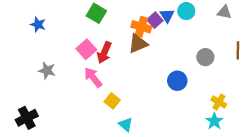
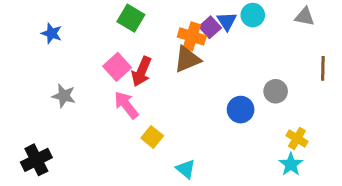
gray circle: (205, 57) -> (276, 91), moved
cyan triangle: (126, 125) -> (186, 169), moved

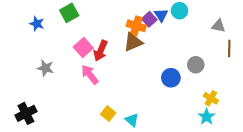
gray triangle: (305, 17) -> (218, 26), moved
green square: (131, 18) -> (69, 13), moved, turned 30
yellow square: (152, 137) -> (108, 113), moved

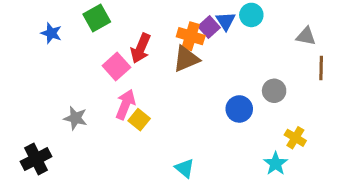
red arrow: (101, 51) -> (141, 48), moved
gray star: (45, 68) -> (75, 118), moved
pink arrow: (90, 74) -> (125, 104), turned 60
yellow square: (108, 113) -> (139, 120), moved
cyan star: (207, 117) -> (276, 164), moved

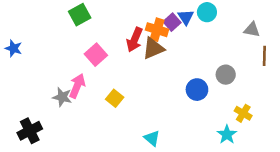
blue star: (51, 33) -> (14, 48), moved
red arrow: (141, 48) -> (135, 40), moved
pink arrow: (125, 104) -> (77, 86), moved

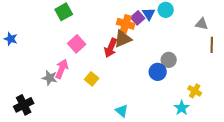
red arrow: (135, 40) -> (111, 48), moved
gray circle: (226, 75) -> (169, 60), moved

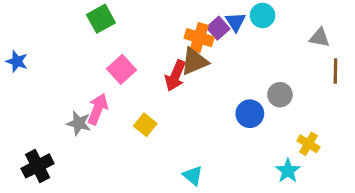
gray circle: (169, 60) -> (280, 95), moved

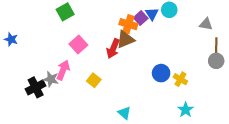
gray circle: (280, 95) -> (216, 61), moved
yellow cross: (308, 144) -> (180, 79), moved
black cross: (38, 166) -> (36, 87), moved

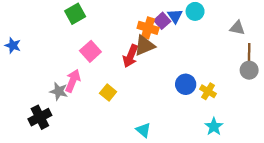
black cross: (36, 87) -> (40, 117), moved

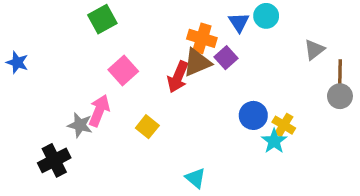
purple square: (162, 21) -> (226, 58), moved
gray triangle: (237, 28) -> (314, 50), moved, turned -49
cyan star: (214, 127) -> (274, 141), moved

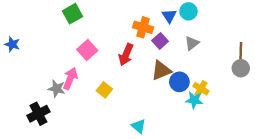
gray triangle: (314, 50) -> (192, 43), moved
brown triangle: (197, 62) -> (161, 70), moved
cyan star: (274, 141) -> (194, 100), turned -30

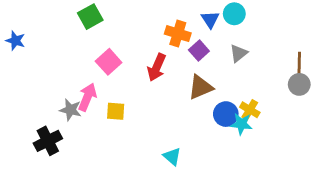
blue star: (12, 44) -> (15, 41), moved
blue circle: (179, 82) -> (226, 114), moved
yellow square: (104, 90) -> (116, 111), moved, turned -35

